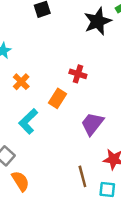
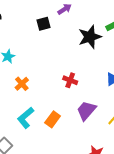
orange rectangle: (57, 98) -> (53, 119), moved
purple trapezoid: (92, 124) -> (86, 110), moved

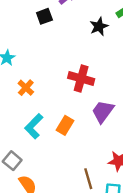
black star: (90, 37) -> (99, 26), size x0.7
red cross: (70, 80) -> (81, 78), size x1.5

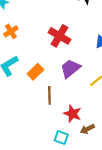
brown line: (88, 179) -> (49, 95), moved

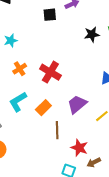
red cross: (59, 36) -> (50, 72), moved

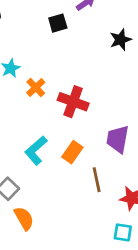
orange cross: (20, 69) -> (36, 88), moved
purple trapezoid: (77, 104) -> (118, 139), turned -30

